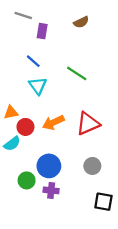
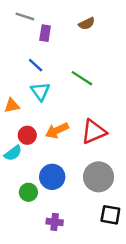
orange triangle: (11, 112) -> (12, 106), moved
gray circle: (92, 166) -> (99, 177), size x1.6
purple cross: (51, 190) -> (55, 222), moved

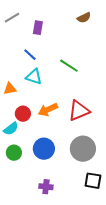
gray line: (25, 16) -> (12, 18), moved, turned -49
brown semicircle: (87, 24) -> (84, 18), moved
cyan triangle: (40, 91) -> (34, 77), turned -36
green circle: (28, 192) -> (14, 153), moved

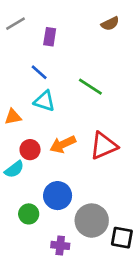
gray circle: (83, 149) -> (92, 221), moved
green circle: (14, 153) -> (29, 214), moved

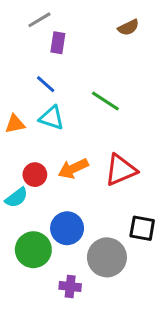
gray line: (16, 24) -> (39, 20), moved
orange triangle: (13, 117) -> (15, 124), moved
green circle: (29, 214) -> (33, 250), size x1.5
black square: (122, 238) -> (142, 228), moved

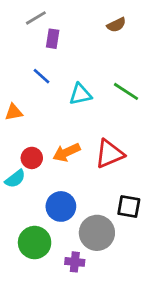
green line: (105, 101) -> (126, 91), moved
cyan triangle: (52, 118) -> (80, 94), moved, turned -30
green circle: (33, 250) -> (35, 243), moved
purple cross: (70, 287) -> (75, 262), moved

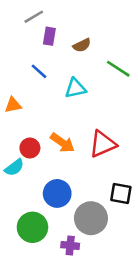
brown semicircle: (116, 25) -> (82, 45), moved
green line: (126, 91) -> (118, 69), moved
orange arrow: (66, 152) -> (62, 143), turned -120

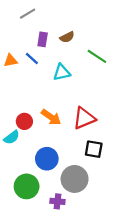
purple rectangle: (49, 36) -> (43, 39), moved
orange triangle: (13, 105) -> (11, 61), moved
black square: (121, 193) -> (94, 149), moved

